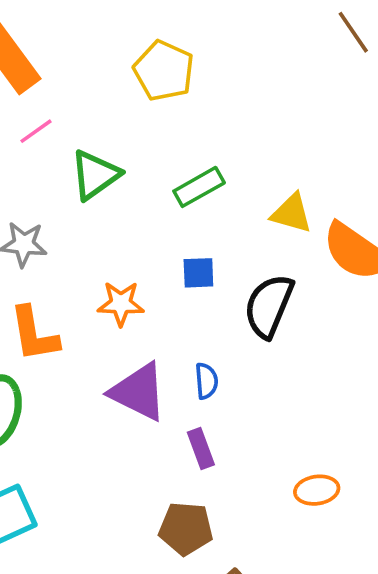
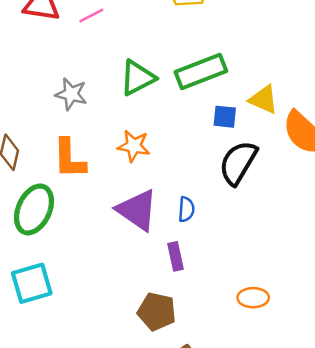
green triangle: (95, 175) -> (138, 78), moved
green rectangle: (199, 187) -> (201, 71), size x1.4
blue square: (198, 273) -> (225, 117), moved

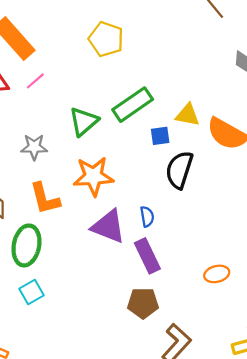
orange star: (134, 146) -> (93, 176), size x1.5
purple rectangle: (176, 256) -> (147, 256), size x1.5
cyan square: (32, 283) -> (32, 292), moved, size x0.7

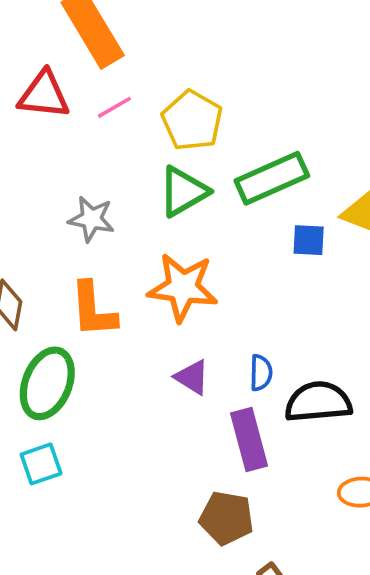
yellow pentagon: (106, 39) -> (192, 121), moved
black semicircle: (179, 170) -> (318, 402), moved, turned 57
purple triangle: (108, 226) -> (192, 377), size x0.6

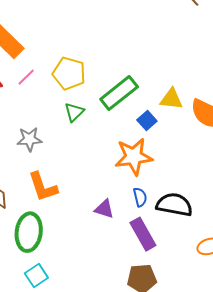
green triangle: (183, 191) -> (74, 112), size x0.7
blue square: (309, 240) -> (147, 121), turned -30
orange star: (183, 287) -> (134, 157), moved
black semicircle: (318, 402) -> (174, 205), turned 30

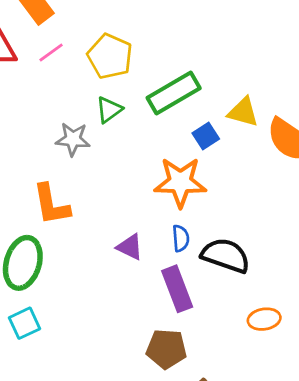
gray star: (29, 139) -> (73, 139), moved

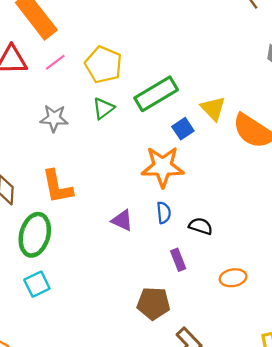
yellow triangle: (243, 112) -> (213, 109), turned 32
gray star: (73, 139) -> (54, 118), moved
black semicircle: (226, 255) -> (201, 226), size x0.6
purple rectangle: (177, 289) -> (178, 260), moved, size x0.6

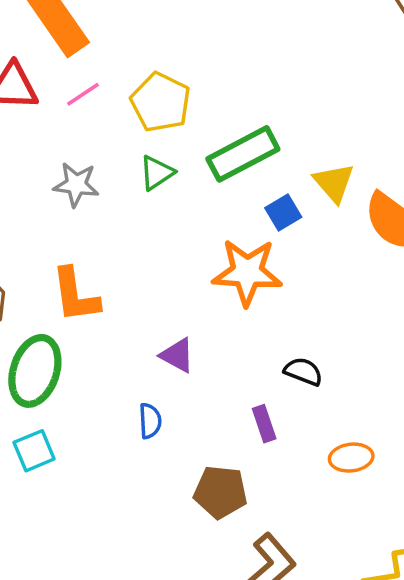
blue semicircle: (164, 213) -> (150, 421), moved

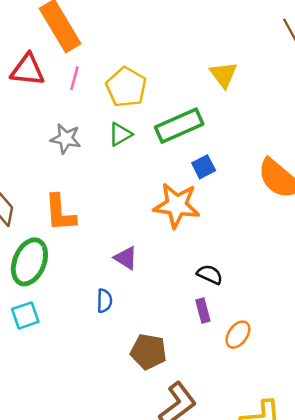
pink line: (83, 94) -> (74, 78), turned -45
yellow triangle: (334, 183) -> (224, 75), moved
purple rectangle: (264, 424) -> (203, 311), moved
orange ellipse: (351, 458) -> (238, 335), turned -52

